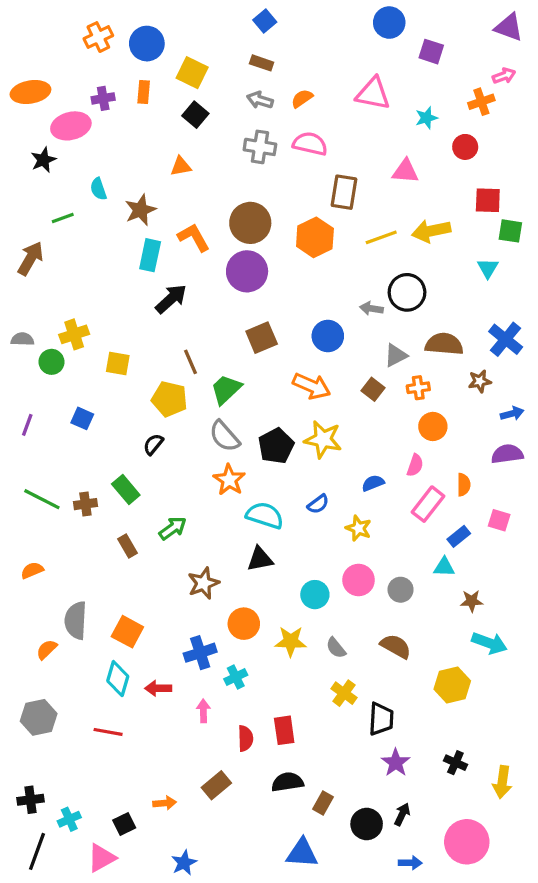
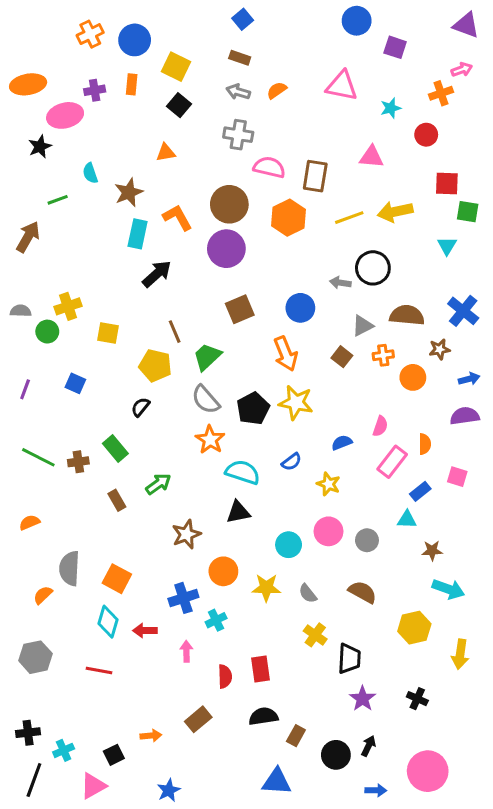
pink semicircle: (310, 144) -> (269, 167), moved
orange arrow: (312, 386) -> (286, 354), turned 44
orange circle: (433, 426) -> (413, 377), moved
yellow arrow: (502, 782) -> (460, 654), moved

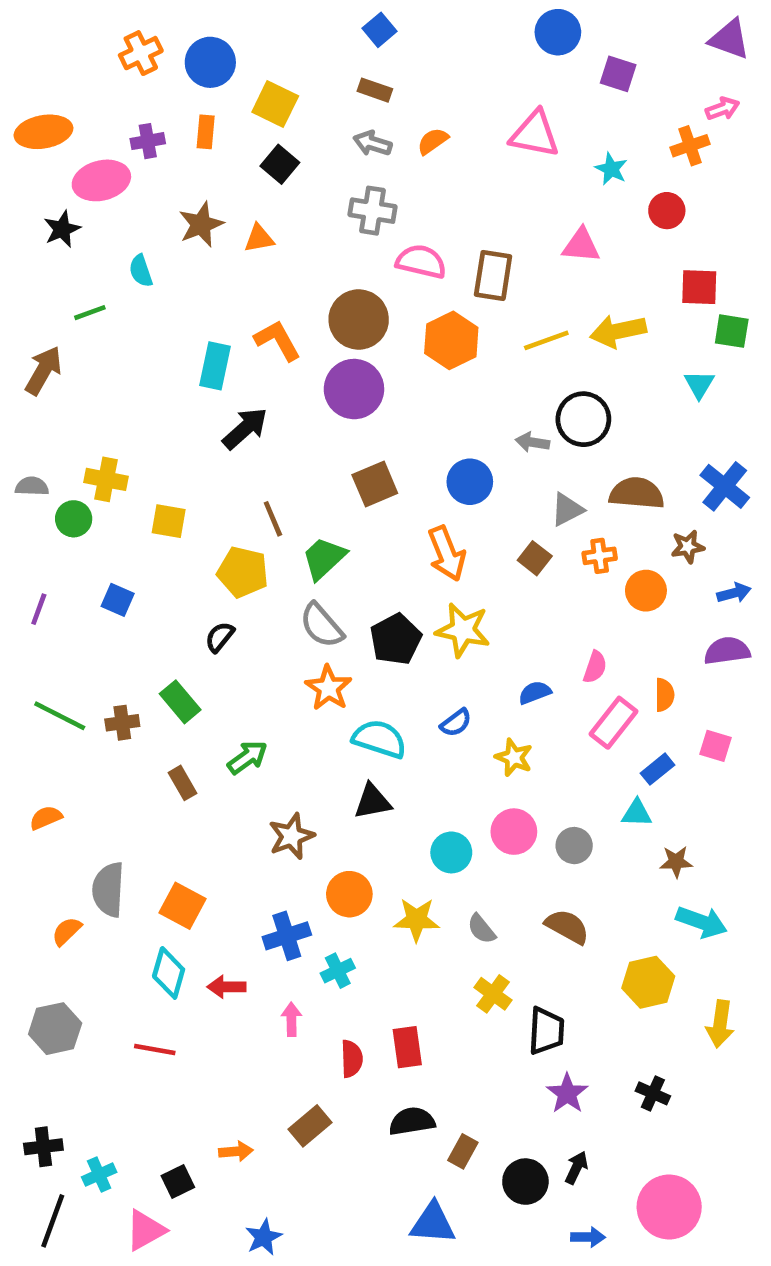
cyan star: (391, 108) -> (611, 169), turned -30
brown star: (129, 192) -> (201, 225), moved
yellow cross: (68, 306) -> (106, 479), turned 30

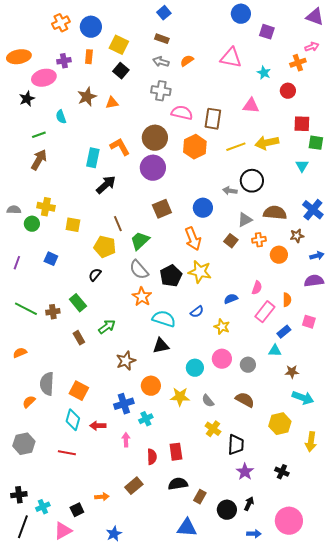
brown arrow: (43, 370) -> (39, 160), moved

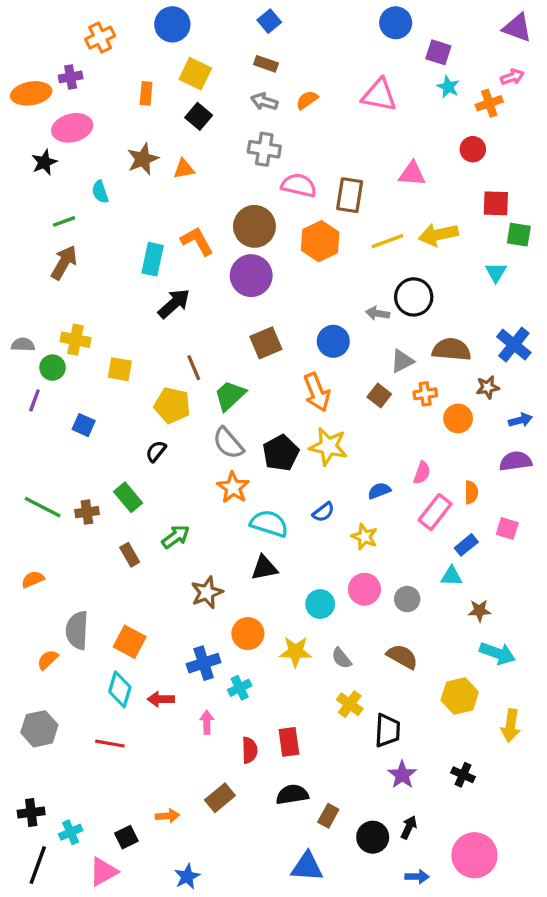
blue circle: (91, 27) -> (172, 24), moved
purple cross: (64, 61) -> (71, 77), moved
cyan star: (264, 73) -> (448, 87), moved
purple line: (17, 263) -> (34, 400), moved

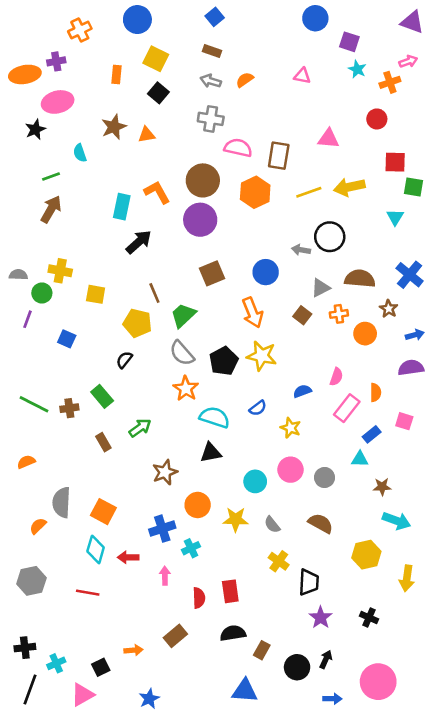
pink triangle: (379, 95) -> (302, 76), size x0.6
brown star: (488, 387) -> (389, 309), turned -30

